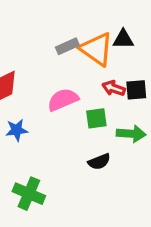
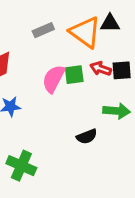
gray rectangle: (67, 46) -> (43, 30), moved
pink semicircle: (63, 100) -> (54, 79), turned -40
green square: (96, 118) -> (74, 75), moved

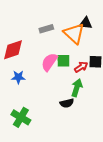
black triangle: (110, 23) -> (86, 23), moved
red arrow: (101, 69) -> (81, 67), moved, turned 120
green arrow: (117, 111) -> (77, 88), moved, turned -84

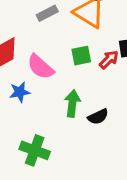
pink semicircle: (49, 62) -> (40, 67), moved, turned -72
green arrow: (77, 88) -> (72, 103), moved

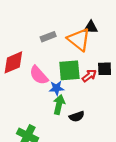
green square: (81, 56) -> (69, 70), size x1.5
blue star: (20, 92) -> (57, 88), moved

